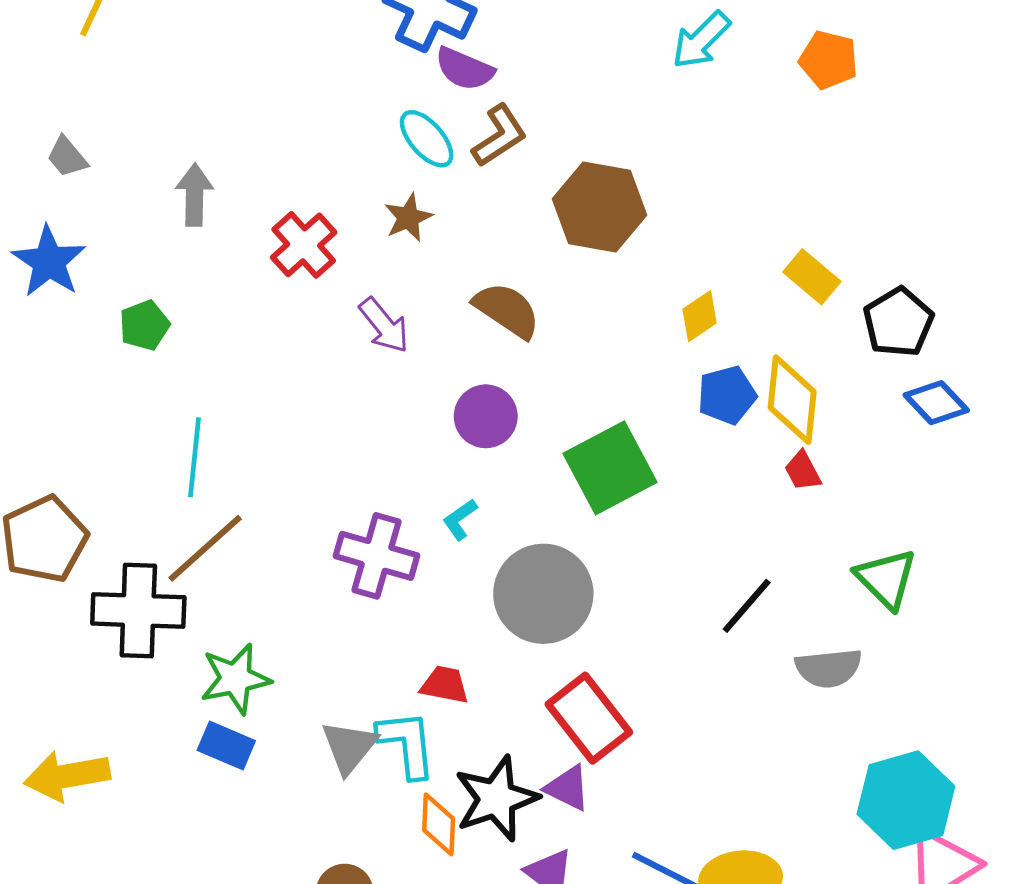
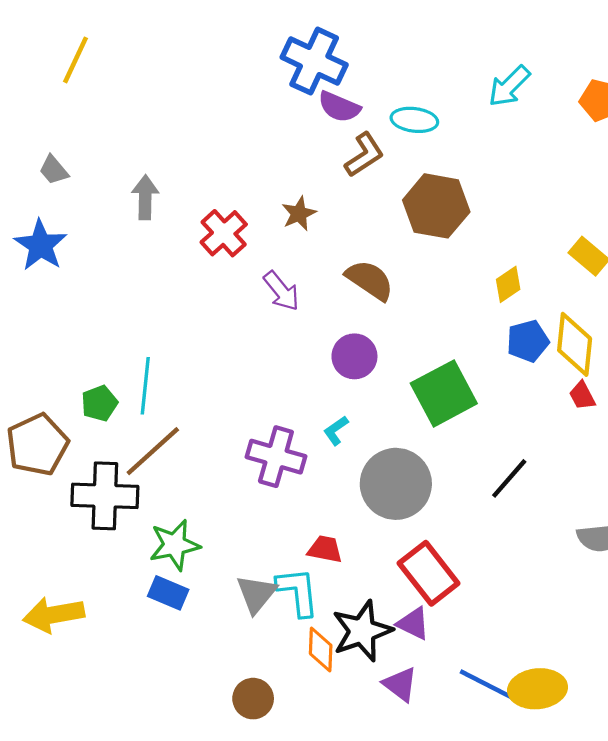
cyan ellipse: (427, 139) -> (414, 120), moved, turned -42
green pentagon: (144, 325) -> (99, 403), moved
black line: (747, 606) -> (509, 478), moved

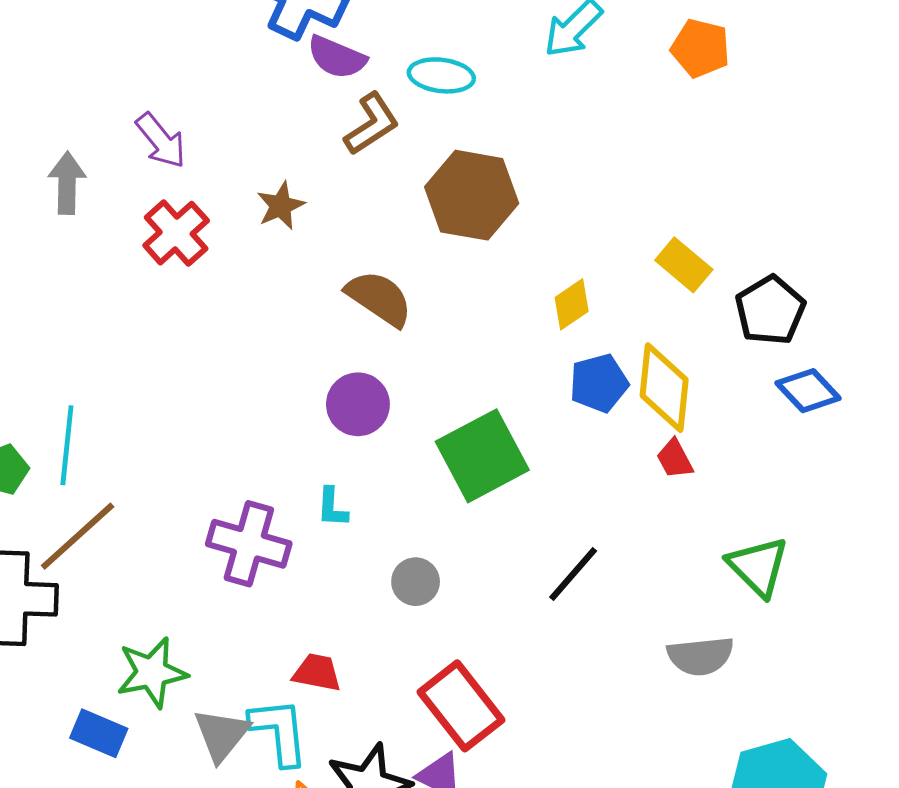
purple arrow: (281, 291) -> (161, 141), moved
cyan L-shape: (336, 430) -> (332, 507), turned -52
gray circle: (396, 484) -> (416, 582), size x0.5
green star: (175, 545) -> (152, 673), moved

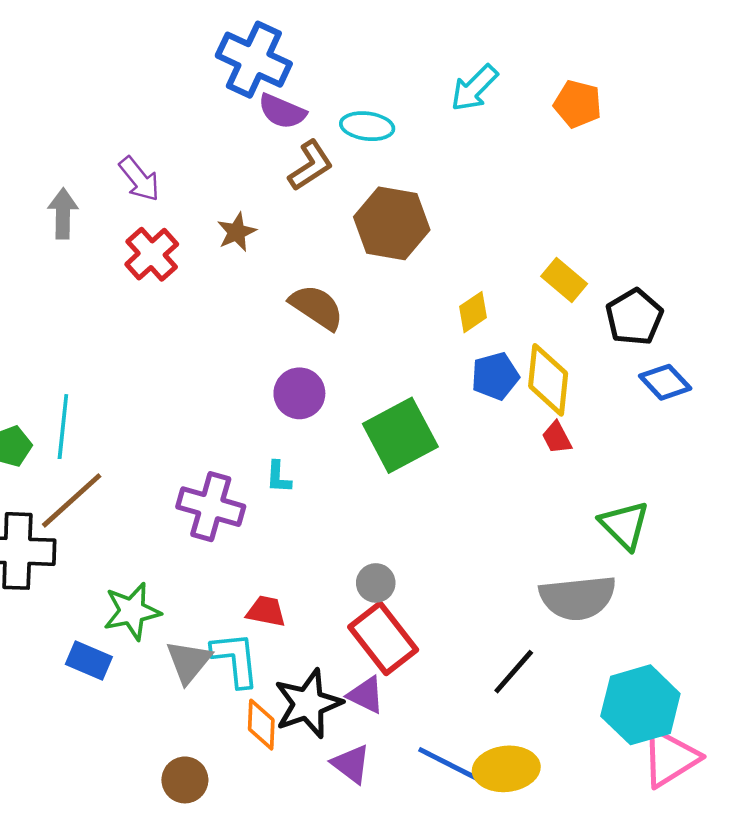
black line: (573, 574) -> (514, 672), moved
gray circle: (416, 582) -> (376, 583), moved
gray semicircle: (700, 656) -> (578, 598), size x1.4

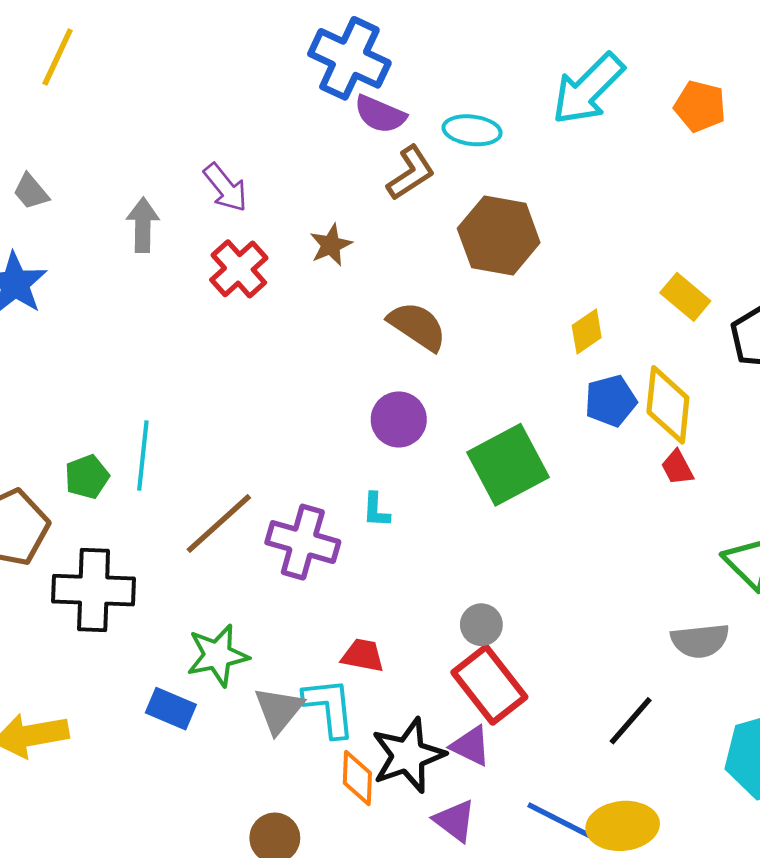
cyan arrow: (474, 88) -> (588, 89), size x1.4
brown line: (72, 500) -> (219, 523), moved
gray semicircle: (578, 598) -> (700, 641), size x0.7

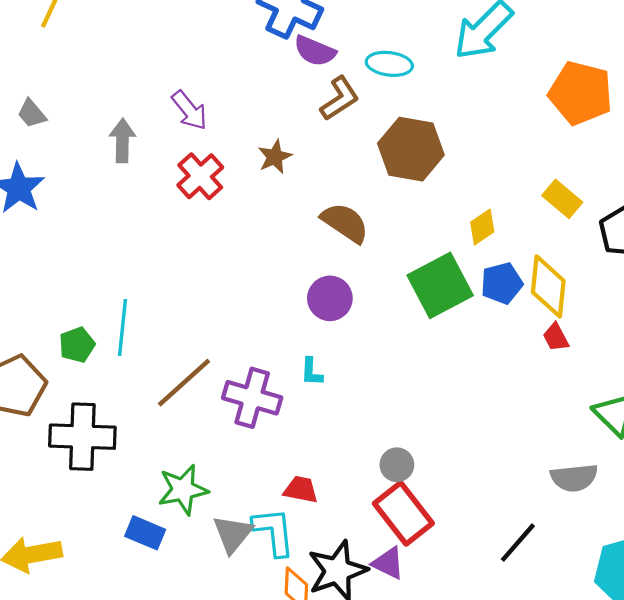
orange pentagon: (700, 106) -> (581, 93), moved, size x1.5
green square: (508, 465) -> (440, 285), moved

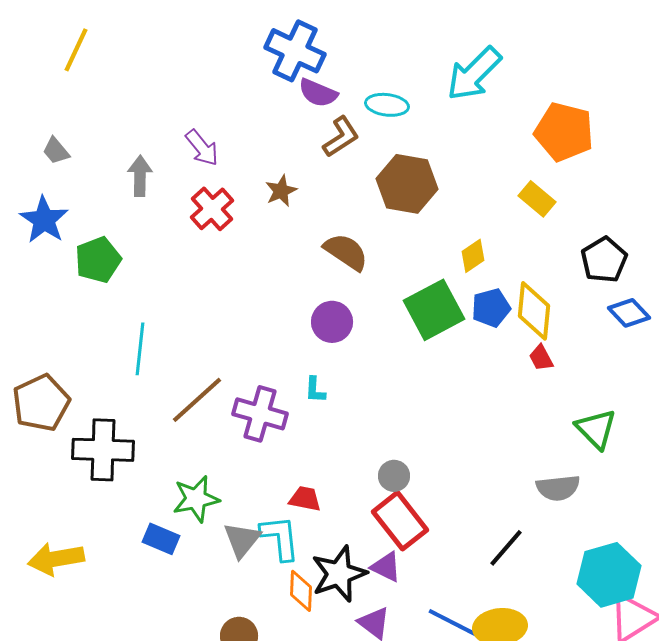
yellow rectangle: (562, 199) -> (537, 199), moved
green pentagon: (77, 345) -> (98, 260), moved, size x1.4

